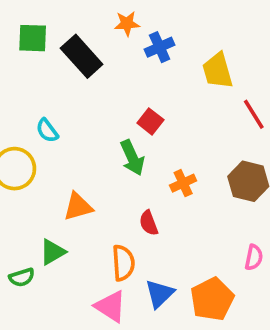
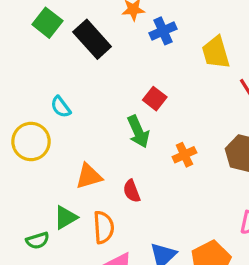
green square: (33, 38) -> (47, 23), turned 36
red semicircle: (149, 223) -> (132, 191), moved
orange semicircle: (123, 263) -> (104, 227), moved

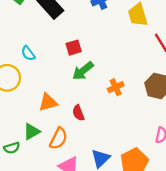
red square: (155, 99) -> (74, 48), moved, turned 35
green arrow: (138, 132) -> (83, 71), turned 75
orange semicircle: (104, 227) -> (58, 139), turned 30

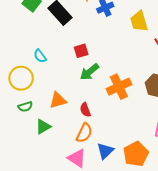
orange cross: (116, 87) -> (119, 87), size x1.6
orange semicircle: (58, 139) -> (84, 133), moved
green semicircle: (12, 148) -> (25, 107), moved

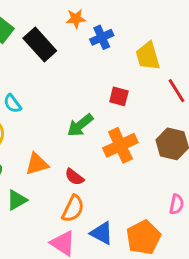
red square: (81, 51) -> (119, 96), moved, turned 32
red semicircle: (85, 110) -> (74, 177), turned -32
blue triangle: (105, 151) -> (102, 233), turned -48

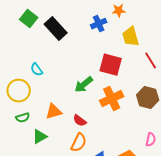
orange star: (76, 19) -> (119, 11), moved
red square: (119, 96) -> (111, 65), size x1.6

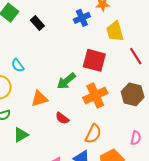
black rectangle: (56, 29) -> (37, 23), size x0.6
orange triangle: (54, 112) -> (39, 99), moved
orange semicircle: (79, 143) -> (93, 134), moved

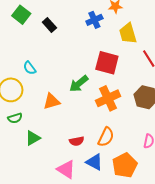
red semicircle: (62, 118) -> (77, 141), moved, turned -48

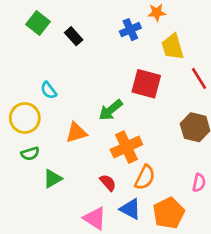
orange cross: (108, 98) -> (126, 147), moved
red semicircle: (77, 141) -> (108, 183), turned -120

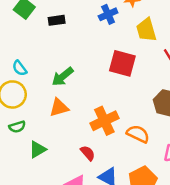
black rectangle: (74, 36) -> (57, 20), turned -56
cyan semicircle: (49, 90) -> (20, 68), moved
green arrow: (111, 110) -> (63, 77), moved
orange semicircle: (145, 177) -> (138, 134), moved, turned -90

